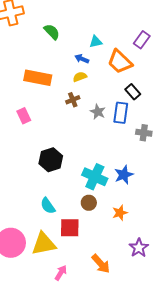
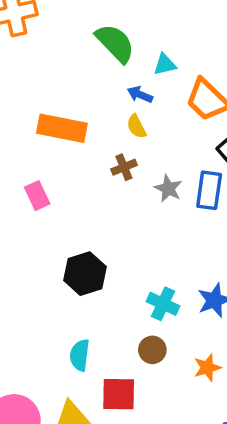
green semicircle: (52, 32) -> (115, 43), moved, size x1.4
yellow semicircle: (80, 77) -> (136, 126), turned -96
cyan cross: (95, 177) -> (163, 304), size x0.7
cyan semicircle: (48, 206) -> (80, 355), turned 42

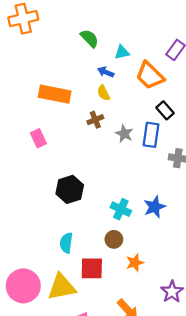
green semicircle: (115, 43) -> (89, 38), size x0.7
orange star: (207, 368) -> (135, 263), moved

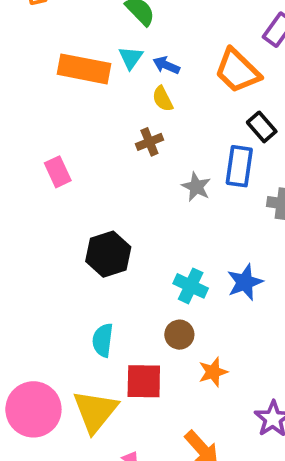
cyan triangle: (122, 52) -> (131, 58), moved, turned -42
orange rectangle: (55, 94) -> (84, 69), moved
gray star: (124, 134) -> (196, 187), moved
yellow triangle: (62, 287) -> (95, 411), turned -40

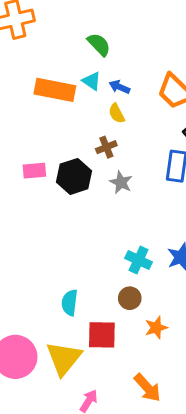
cyan triangle: (131, 58) -> (92, 81), turned -30
pink rectangle: (58, 172) -> (34, 171), turned -70
gray star: (196, 187) -> (121, 182), moved
black hexagon: (108, 254) -> (74, 176), moved

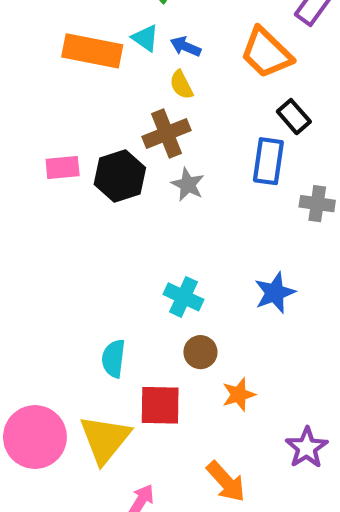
brown cross: (106, 147) -> (167, 134), size x1.5
cyan cross: (139, 260) -> (183, 297), moved

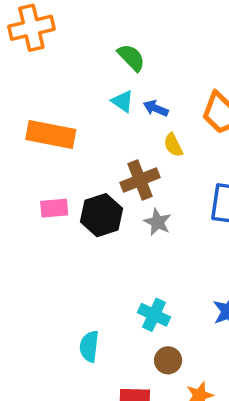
orange rectangle: (92, 51) -> (51, 135), moved
yellow semicircle: (181, 85) -> (173, 145), moved
cyan semicircle: (113, 359) -> (89, 346), moved

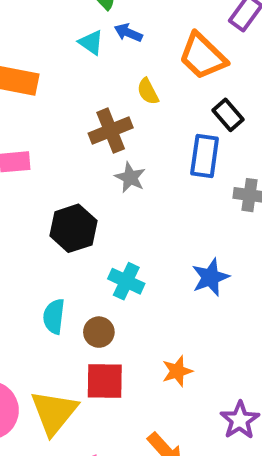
blue arrow: (156, 108) -> (128, 33), moved
black hexagon: (101, 215) -> (73, 228), moved
brown circle: (168, 360) -> (99, 332), moved

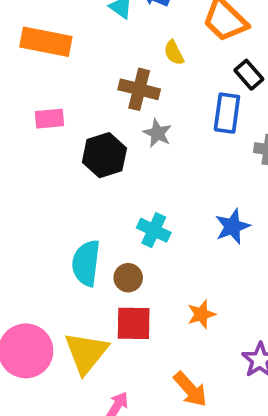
brown cross: (111, 131) -> (139, 89), turned 36
black hexagon: (73, 228) -> (104, 155), moved
cyan semicircle: (54, 316) -> (86, 263), size x1.4

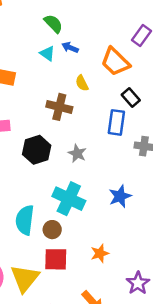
gray star: (157, 133) -> (77, 153), moved
cyan cross: (154, 230) -> (69, 199), size x1.5

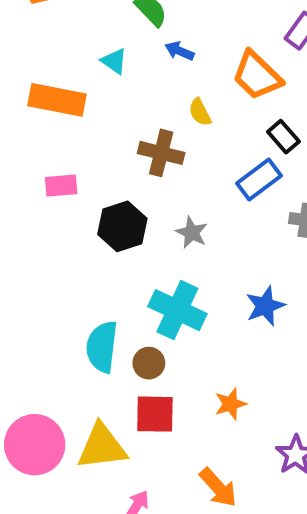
cyan triangle: (47, 53) -> (114, 61), moved
blue rectangle: (116, 122) -> (259, 179), turned 45
yellow triangle: (25, 278) -> (102, 447), turned 44

